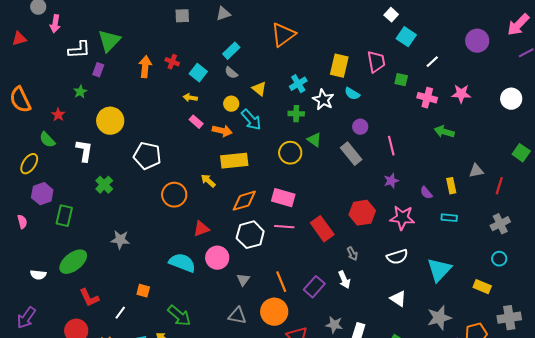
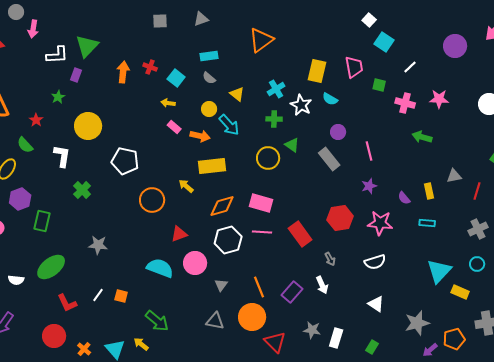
cyan rectangle: (231, 51) -> (209, 56), turned 36
cyan triangle: (439, 270) -> (439, 271), moved
white line: (120, 313) -> (98, 295), moved

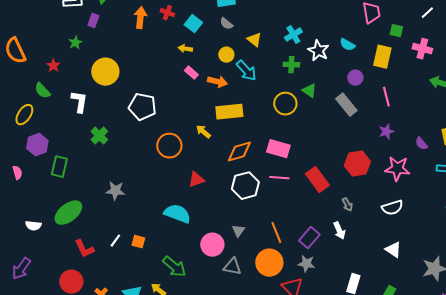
yellow rectangle: (317, 71) -> (382, 57), moved
pink circle: (195, 263) -> (212, 245), moved
gray star: (312, 330) -> (306, 264), moved

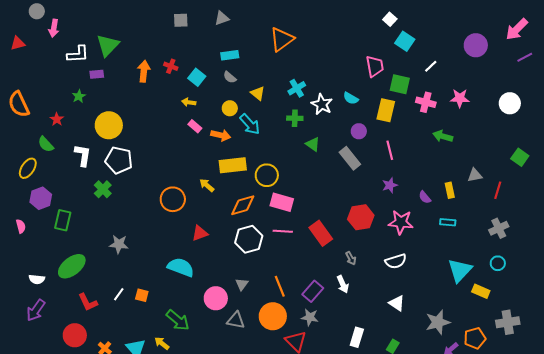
purple rectangle: (93, 21) -> (97, 74), turned 64
green square: (396, 31) -> (400, 84), size x1.5
yellow circle: (285, 104) -> (267, 175), moved
white pentagon: (142, 107) -> (119, 160), moved
purple arrow: (21, 269) -> (36, 310), moved

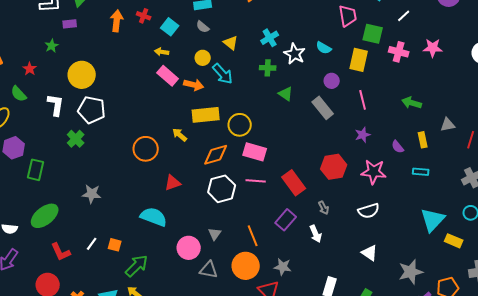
pink rectangle: (195, 126) -> (168, 76), size x1.5
green arrow: (443, 136) -> (412, 103), moved
purple rectangle: (313, 291) -> (286, 220), moved
green arrow: (178, 320) -> (137, 266), moved, turned -85

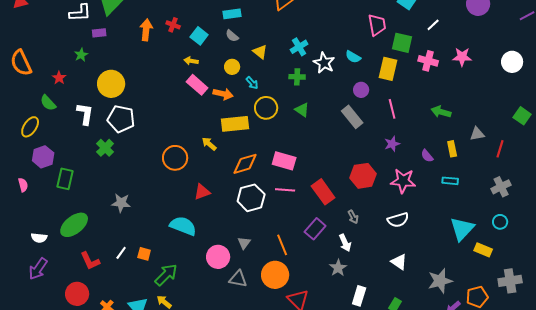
cyan arrow: (223, 74) -> (252, 83), size x0.6
green triangle: (286, 94) -> (302, 110), moved
yellow circle: (240, 125) -> (266, 108), moved
gray star: (283, 267) -> (338, 268), moved, turned 30

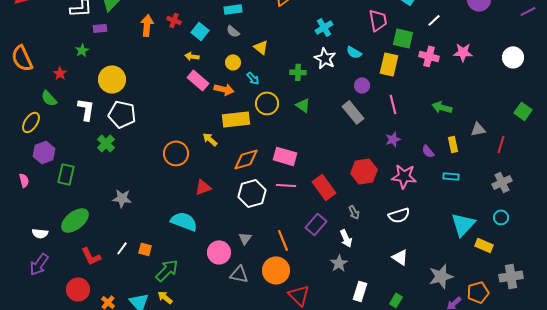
cyan cross: (299, 47) -> (324, 27), moved

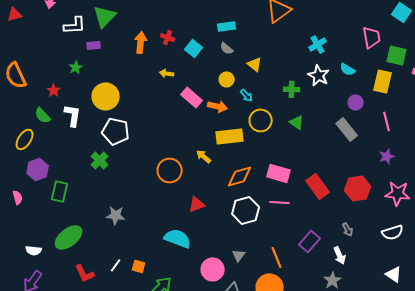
yellow arrow: (192, 56) -> (167, 73), moved
white L-shape: (86, 109) -> (73, 115), moved
red rectangle: (324, 187) -> (318, 186), moved

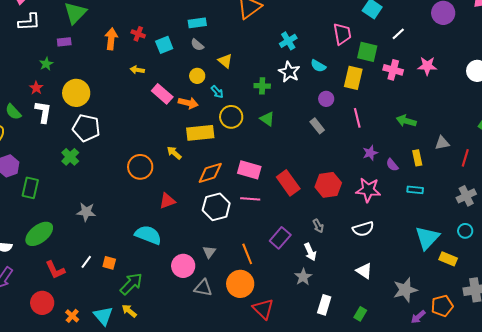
white L-shape: (75, 25) -> (29, 22), moved
cyan square: (194, 48) -> (164, 45), turned 30
red star: (54, 90) -> (36, 88), moved
gray rectangle: (347, 129) -> (317, 126), size x0.7
purple star: (387, 156) -> (370, 153), moved

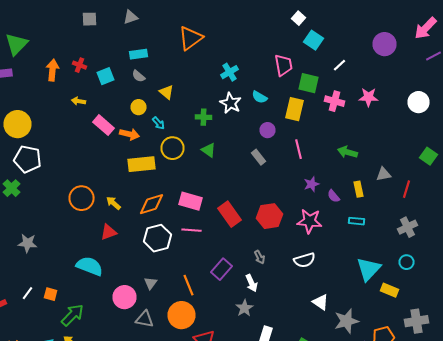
yellow arrow: (174, 153) -> (114, 203), moved
white triangle: (364, 271) -> (320, 302), moved

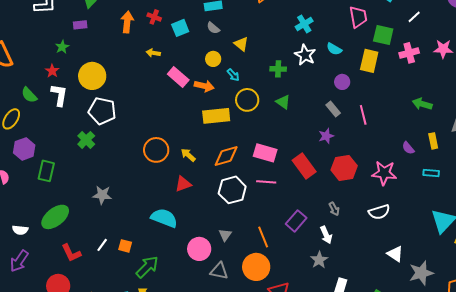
pink cross: (334, 101) -> (409, 53), turned -30
pink line: (298, 149) -> (363, 115), moved
purple star: (312, 184) -> (326, 136), moved

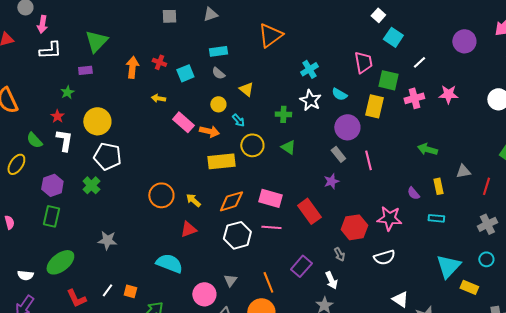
purple circle: (342, 82) -> (347, 127), size x1.6
purple hexagon: (24, 149) -> (52, 185), moved
red hexagon: (344, 168) -> (354, 227), moved

